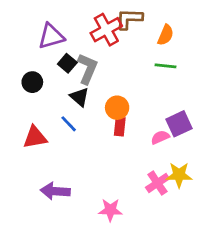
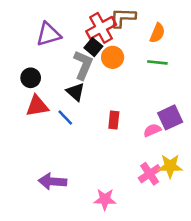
black square: (67, 63) -> (93, 47), moved
orange circle: (117, 108) -> (113, 57), moved
red triangle: (35, 137) -> (37, 106), moved

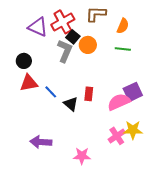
red cross: (101, 28) -> (63, 22), moved
purple triangle: (49, 34) -> (38, 27), turned 40
black triangle: (75, 92) -> (71, 104), moved
pink semicircle: (152, 130) -> (119, 102), size x1.6

